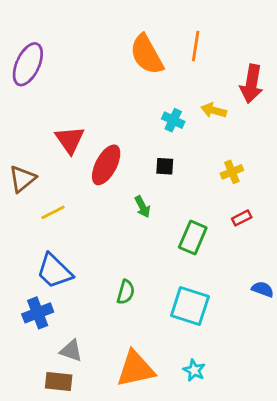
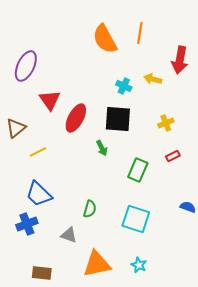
purple ellipse: (28, 64) -> (26, 66), moved
black square: (165, 166) -> (118, 119), size x2.0
gray triangle: (71, 351) -> (69, 235), moved

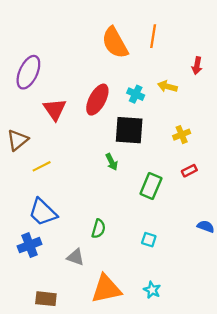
red arrow: (180, 60) -> (197, 66), size x0.6
red ellipse: (76, 118) -> (97, 100), moved
cyan square: (136, 219) -> (149, 240), size x0.5

